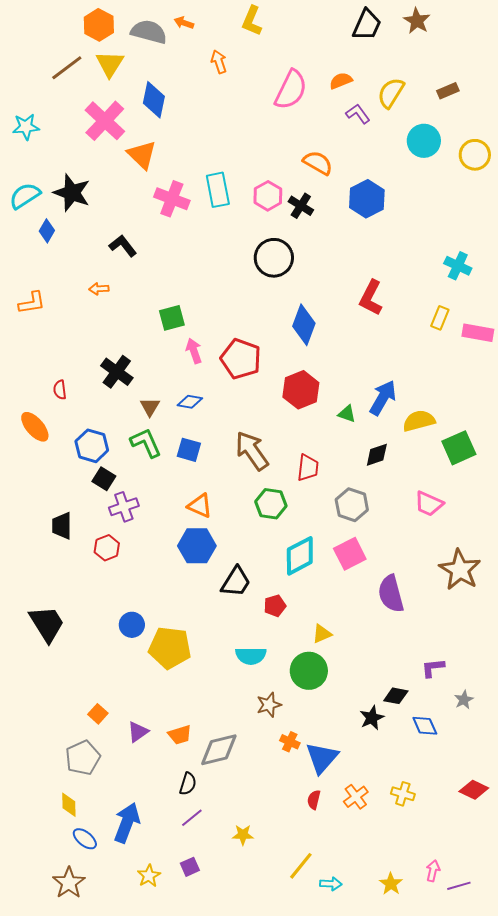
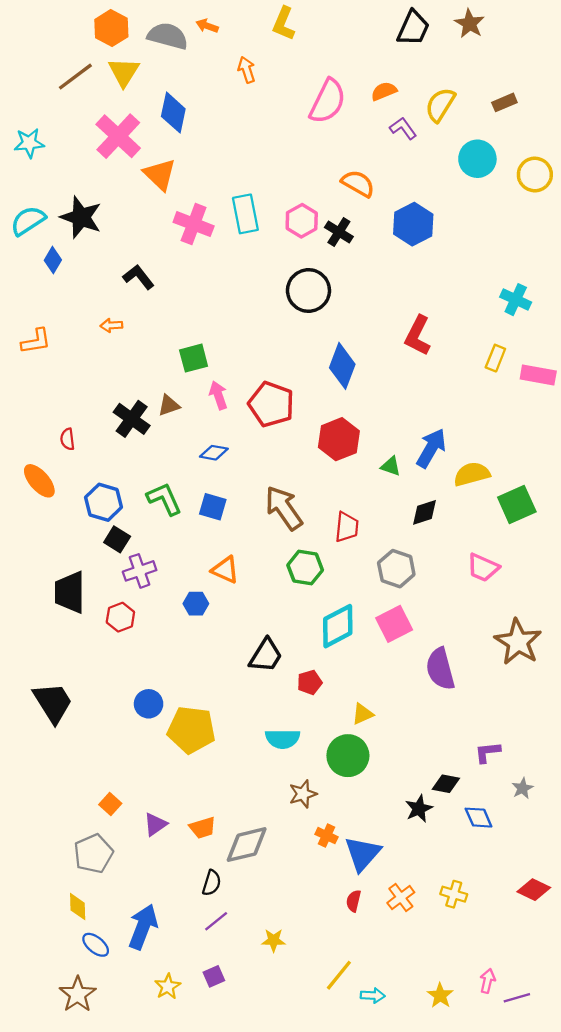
brown triangle: (150, 407) -> (169, 405), moved, turned 40
black trapezoid: (62, 526) -> (70, 592), size x1.4
blue hexagon: (197, 546) -> (196, 604), moved, size x0.6

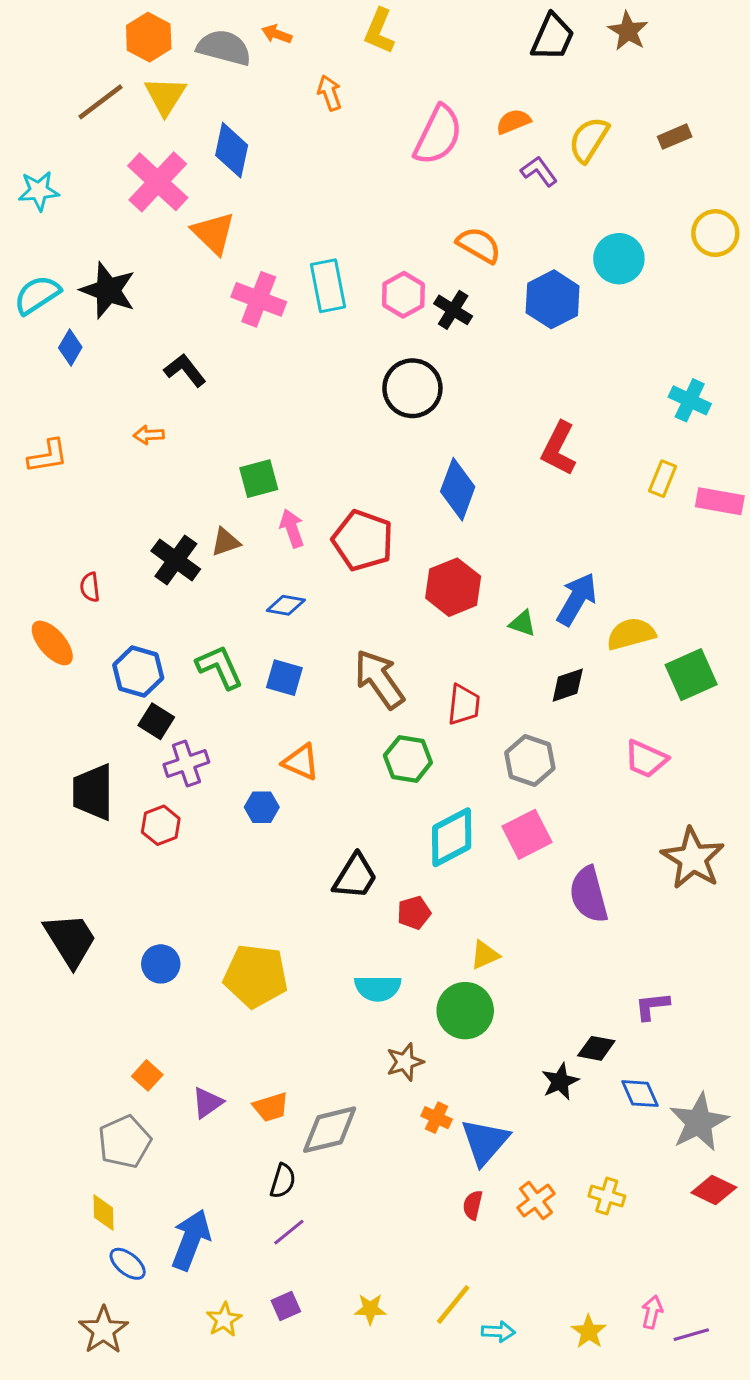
cyan circle: (477, 159) -> (619, 259), moved
blue circle: (149, 704) -> (161, 964), moved
gray star: (522, 788) -> (699, 1122), moved, size x2.0
yellow star: (274, 940) -> (370, 1309), moved

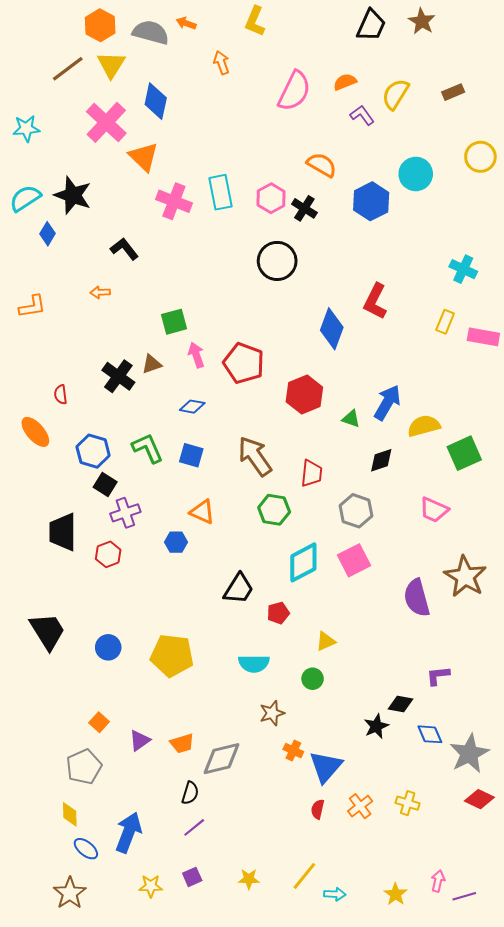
blue diamond: (458, 489) -> (332, 329), moved
purple semicircle: (589, 895) -> (417, 598), moved
green circle: (465, 1011) -> (313, 679), size x0.6
yellow star: (224, 1320) -> (151, 886), turned 30

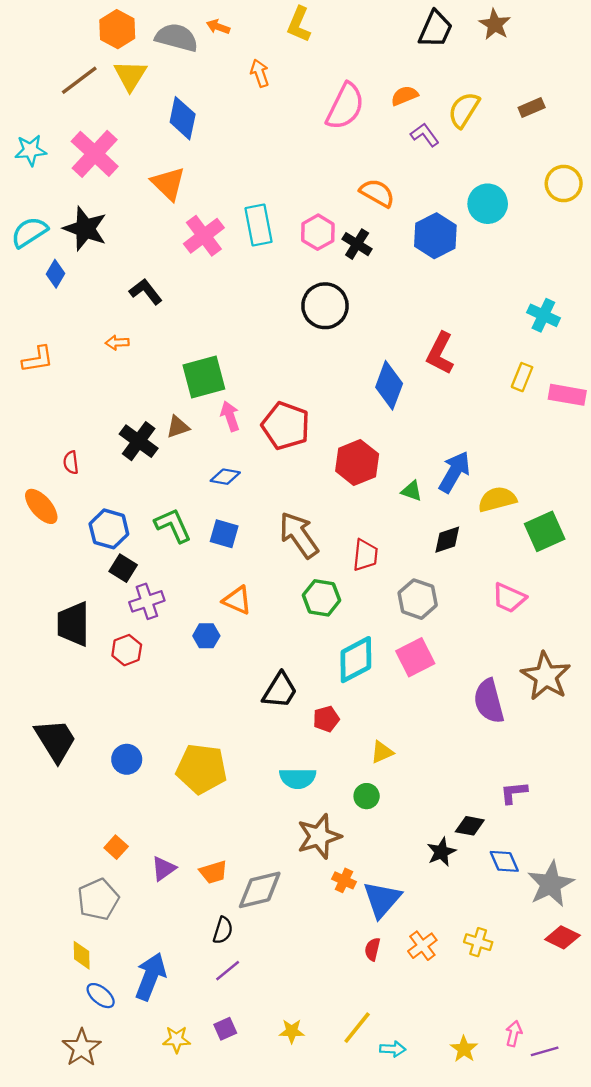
pink cross: (106, 122) -> (95, 154), moved
pink cross: (174, 201) -> (204, 236), turned 32
green square: (174, 322) -> (204, 377), size x1.4
brown star: (272, 713) -> (319, 836), size x1.5

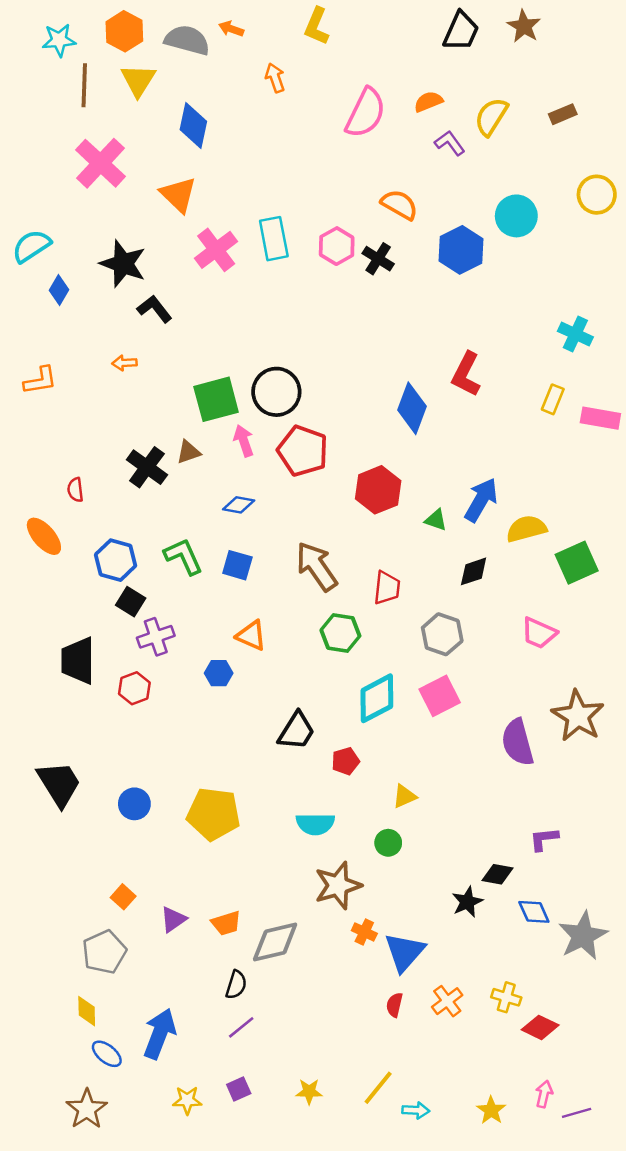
brown line: (79, 80) -> (84, 85), turned -51
cyan star: (31, 150) -> (59, 40), moved
black star: (85, 229) -> (123, 264), moved
black circle: (325, 306) -> (276, 392), moved
red diamond: (562, 937) -> (540, 1027), moved

